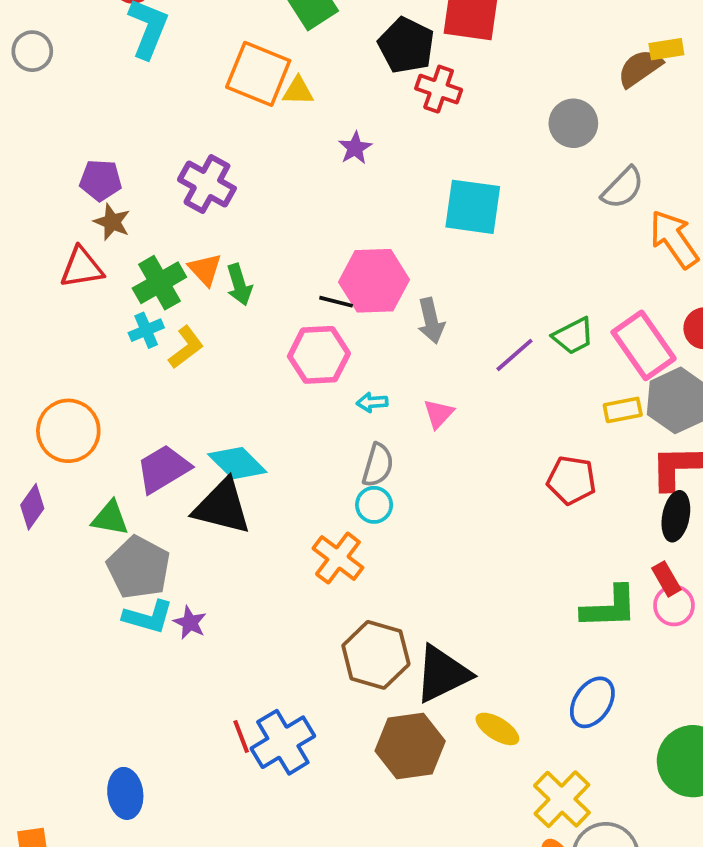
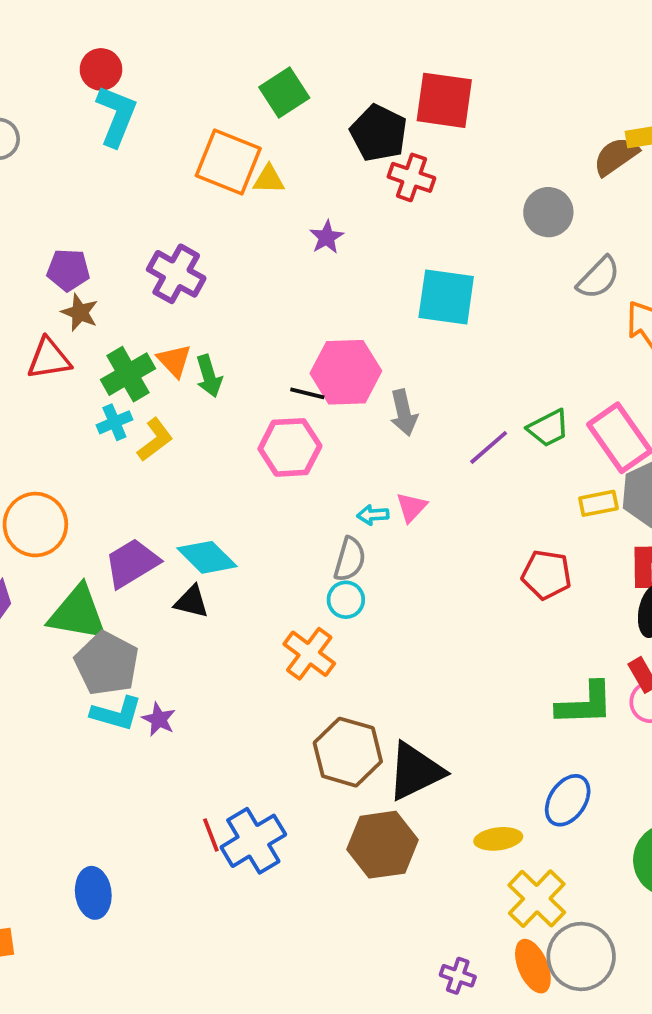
cyan arrow: (372, 402) -> (373, 515), moved
black triangle: (222, 507) -> (192, 602), size x0.6
green triangle: (110, 518) -> (78, 613), size x1.6
yellow ellipse: (497, 729) -> (498, 839), moved, turned -39

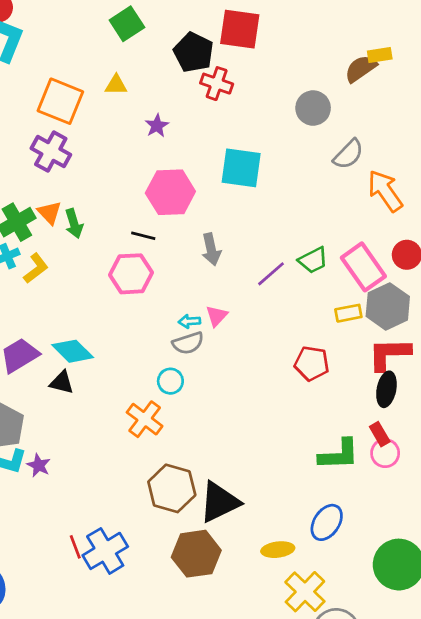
orange square: (228, 162) -> (60, 101), moved
pink hexagon: (346, 372) -> (170, 192), moved
gray semicircle: (350, 559) -> (188, 343), moved, turned 56

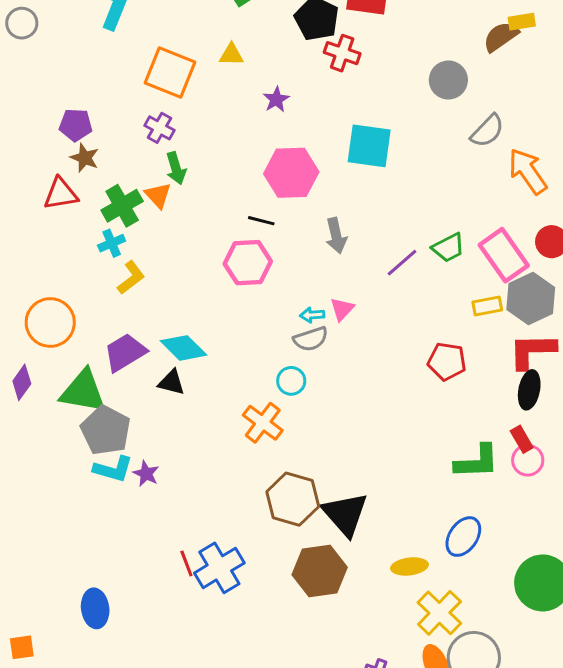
purple cross: (51, 151) -> (159, 128), size x0.7
green arrow: (74, 224) -> (176, 168), moved
yellow L-shape: (36, 268) -> (131, 278), moved
black triangle: (219, 502) -> (345, 514), turned -45

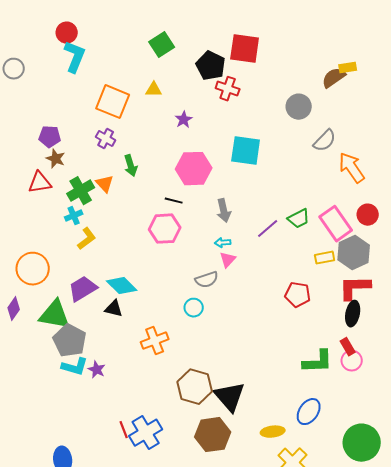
green arrow: (176, 168) -> (131, 166), moved
cyan arrow: (312, 315) -> (223, 243), moved
orange cross: (263, 423) -> (155, 341), moved, turned 32

